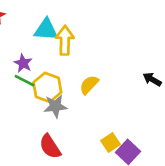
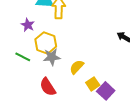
green line: (24, 81) -> (23, 57), moved
yellow semicircle: (89, 85) -> (77, 67), moved

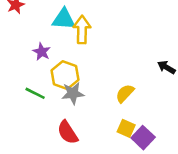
yellow semicircle: (77, 67) -> (125, 93), moved
yellow square: (93, 84) -> (126, 128), turned -32

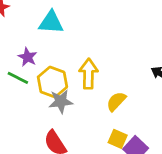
yellow arrow: (82, 30) -> (88, 74), moved
green line: (35, 93) -> (18, 78), moved

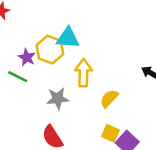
cyan triangle: (51, 22) -> (68, 38), moved
yellow hexagon: (52, 82) -> (50, 50), moved

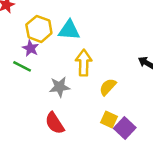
yellow hexagon: (50, 50) -> (39, 29), moved

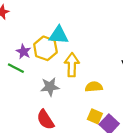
yellow hexagon: (39, 29) -> (45, 48), moved
yellow semicircle: (108, 87) -> (94, 87), turned 42

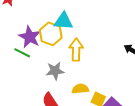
purple star: (24, 52) -> (30, 37), size x1.5
yellow semicircle: (94, 87) -> (80, 89), moved

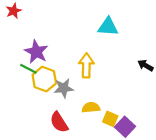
cyan triangle: (63, 21) -> (108, 27), moved
yellow hexagon: (51, 34) -> (44, 79), moved

